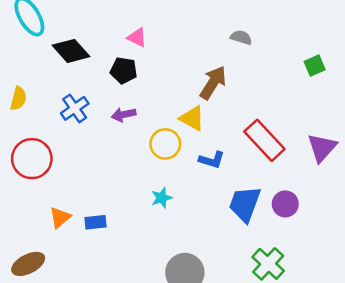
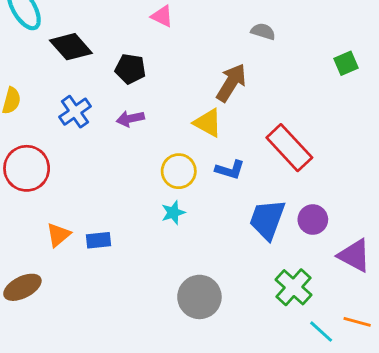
pink triangle: (137, 37) -> (162, 16), moved
yellow circle: (165, 144) -> (179, 171), moved
purple triangle: (322, 148) -> (354, 255), moved, turned -44

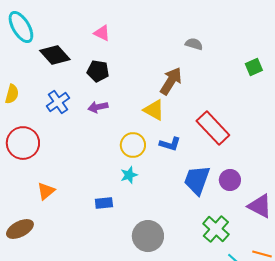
pink triangle: (162, 16) -> (102, 33), moved
blue rectangle: (99, 240) -> (104, 203), moved

